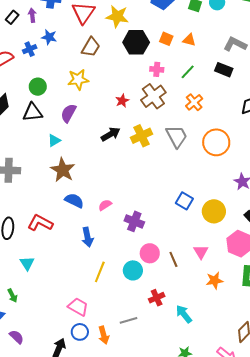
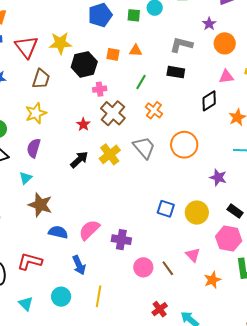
pink cross: (157, 69) -> (100, 89), moved
pink semicircle: (105, 205) -> (89, 230), size x1.6
cyan circle: (133, 270) -> (61, 297), moved

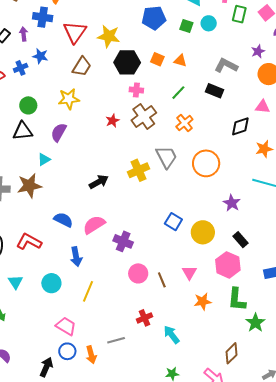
yellow cross: (110, 154) -> (139, 170), moved
black arrow: (79, 160) -> (99, 182), moved
brown star: (40, 205) -> (29, 186), moved, turned 30

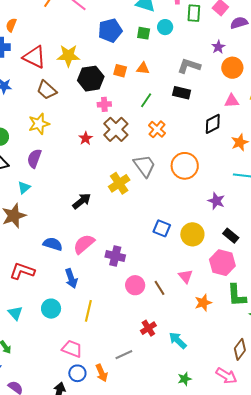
red triangle: (75, 32) -> (34, 57), turned -30
brown trapezoid: (82, 67) -> (47, 90), turned 110

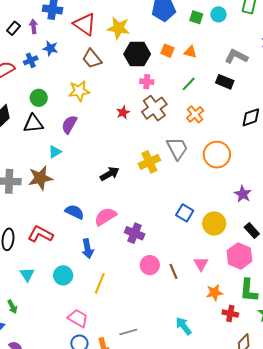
red cross: (148, 328) -> (230, 313), moved, turned 35

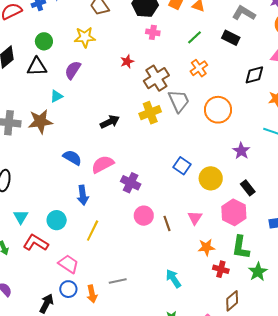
brown cross: (154, 108) -> (156, 78), moved
red L-shape: (40, 234) -> (36, 243), moved

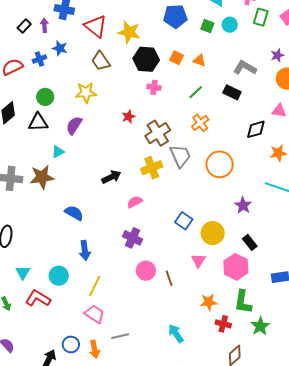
pink semicircle: (103, 164) -> (135, 202), moved, size x0.7
pink triangle: (195, 218) -> (198, 261), moved
pink trapezoid: (68, 264) -> (95, 314), moved

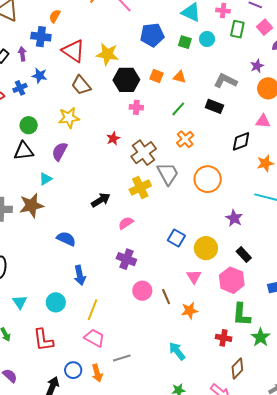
red L-shape: (38, 298) -> (43, 340), moved, turned -125
orange star: (209, 302) -> (190, 311), moved

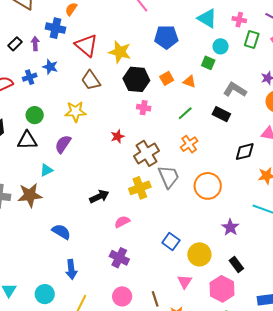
green square: (185, 42) -> (208, 63), moved
orange square: (157, 76) -> (167, 78), turned 32
pink circle: (142, 291) -> (122, 296), moved

